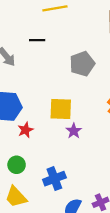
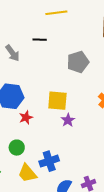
yellow trapezoid: (16, 197) -> (27, 173), moved

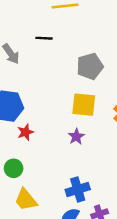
yellow square: (57, 101) -> (84, 105), moved
blue cross: (49, 161) -> (78, 190), moved

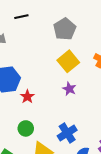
yellow square: (84, 105) -> (68, 61), turned -30
blue cross: (78, 190) -> (67, 133), moved

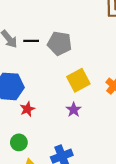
black line: (21, 17) -> (31, 41), moved
gray pentagon: (65, 29) -> (60, 43), moved, turned 30

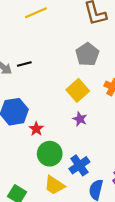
gray pentagon: (60, 43) -> (87, 54), moved, turned -30
green circle: (19, 142) -> (50, 154), moved, size x1.5

